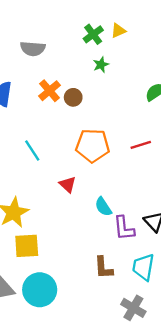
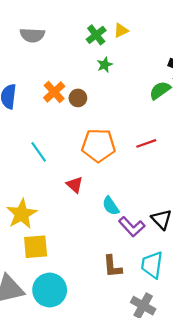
gray semicircle: (33, 49) -> (32, 35), moved
purple L-shape: (124, 228) -> (132, 227), turned -36

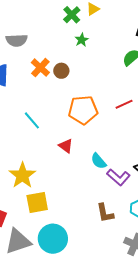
gray semicircle: (32, 35) -> (17, 40), moved

